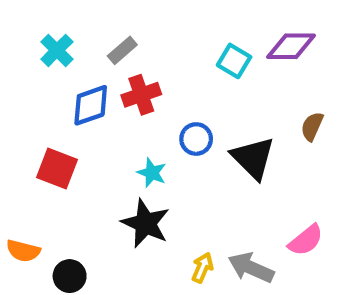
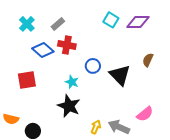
cyan square: (234, 61) -> (111, 20), moved
red cross: (141, 95) -> (67, 45), turned 30
blue diamond: (91, 105) -> (43, 50), turned 60
red square: (57, 169) -> (27, 80), turned -30

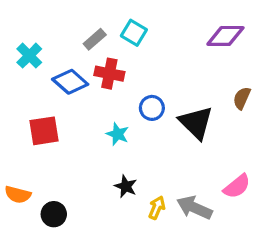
cyan square: (111, 20) -> (134, 33), moved
cyan cross: (27, 24) -> (29, 56), moved
black star: (69, 106) -> (126, 186), moved, size x0.6

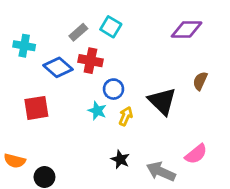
cyan cross: (29, 56) -> (24, 46), turned -35
blue circle: (152, 108) -> (113, 89), moved
black star: (126, 186) -> (120, 159), moved
yellow arrow: (157, 208) -> (126, 116), moved

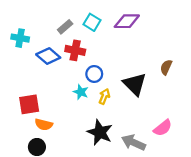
purple diamond: (187, 30) -> (127, 21), moved
red square: (36, 108) -> (29, 104), moved
black star: (120, 159) -> (100, 132), size x1.6
orange semicircle: (15, 161) -> (44, 125), moved

